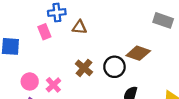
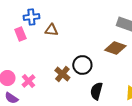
brown diamond: (138, 53) -> (115, 48), moved
brown cross: (84, 68) -> (62, 74), moved

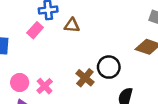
pink rectangle: (20, 34) -> (35, 30), turned 64

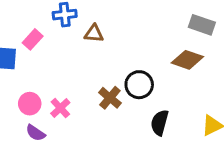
pink rectangle: (35, 30) -> (33, 39), moved

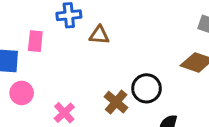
pink rectangle: (33, 39) -> (35, 41), turned -36
pink circle: (30, 104) -> (22, 93), moved

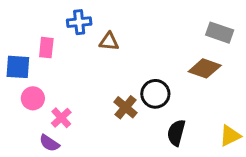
pink cross: (64, 113) -> (61, 118), moved

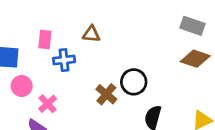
blue cross: (79, 22) -> (64, 60), moved
pink rectangle: (46, 48) -> (45, 40), moved
brown diamond: (205, 68) -> (195, 59), moved

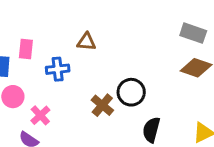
pink rectangle: (45, 40) -> (26, 49), moved

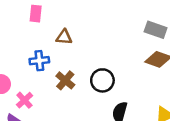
pink rectangle: (26, 49) -> (36, 14), moved
brown cross: (102, 105) -> (65, 80), moved

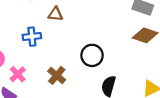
brown cross: (65, 80) -> (57, 75), moved

